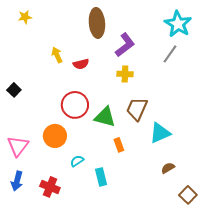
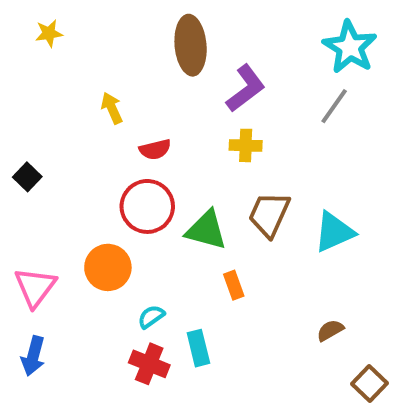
red semicircle: (81, 64) -> (155, 149), moved
cyan triangle: (160, 133) -> (334, 232), moved
red cross: (50, 187) -> (149, 364), moved

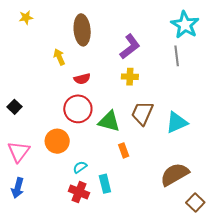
brown ellipse: (191, 45) -> (82, 30), moved
gray line: (334, 106) -> (177, 56), turned -42
black square: (27, 177) -> (15, 107), moved
brown semicircle: (330, 330) -> (175, 174), size x2.0

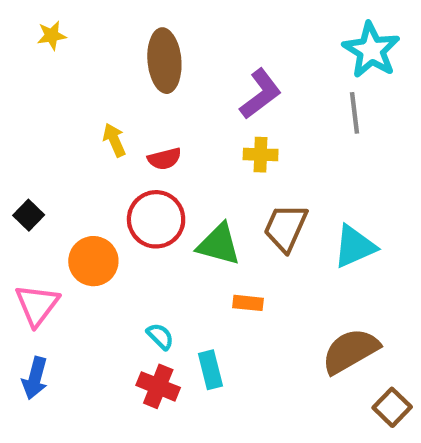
yellow arrow: (59, 57) -> (114, 140), moved
orange circle: (57, 141) -> (93, 261), moved
orange rectangle: (124, 150) -> (248, 303), turned -64
cyan semicircle: (80, 167) -> (160, 336), turned 80

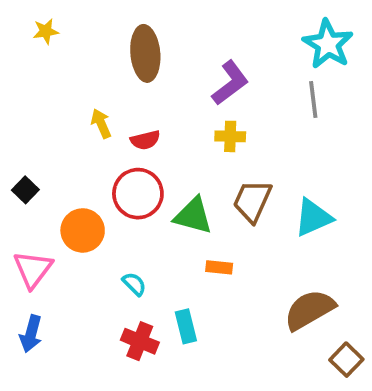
cyan semicircle: (160, 336) -> (134, 284), moved

